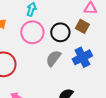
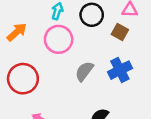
black circle: (60, 32) -> (92, 15), moved

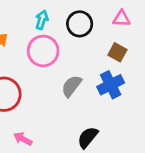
brown square: (120, 32) -> (117, 52), moved

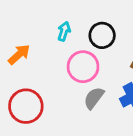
pink circle: (43, 51) -> (83, 67), moved

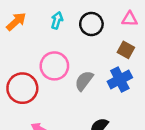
orange arrow: (19, 54) -> (16, 22), moved
pink circle: (83, 67) -> (54, 66), moved

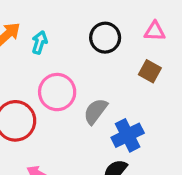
cyan arrow: (57, 20) -> (39, 42), moved
blue cross: (120, 80) -> (128, 135), moved

